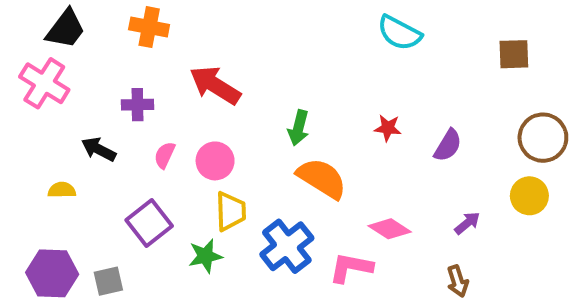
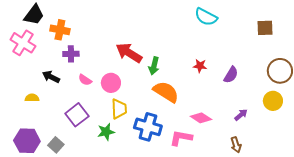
orange cross: (149, 27) -> (60, 30), moved
red arrow: (215, 85) -> (129, 53), moved
pink semicircle: (165, 155) -> (85, 80), turned -80
blue cross: (287, 246) -> (148, 127), turned -36
gray square: (108, 281) -> (56, 145), turned -35

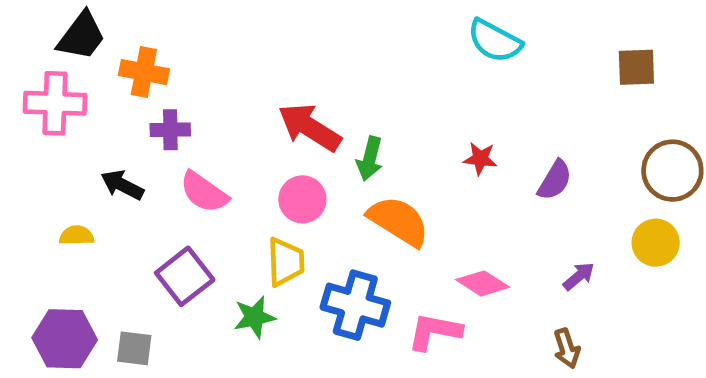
pink cross: (23, 43) -> (55, 103), turned -30
pink semicircle: (85, 80) -> (204, 192), size x1.5
pink circle: (111, 83) -> (302, 199), moved
gray square: (56, 145) -> (134, 348), turned -35

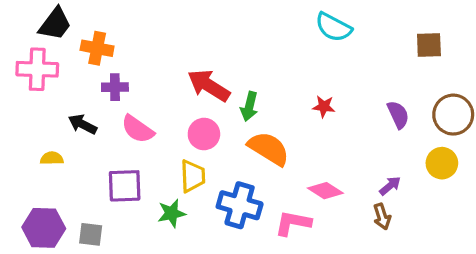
purple semicircle: (555, 180) -> (398, 115), moved, turned -56
purple square: (185, 276) -> (125, 186), turned 36
brown arrow: (567, 348) -> (382, 217), moved

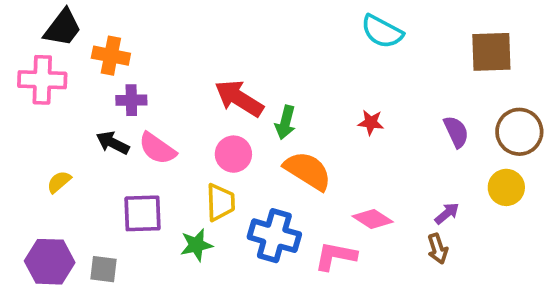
brown square: (429, 45) -> (491, 52), size x1.4
black arrow: (83, 124) -> (113, 143), moved
yellow semicircle: (52, 158) -> (59, 182), turned -40

